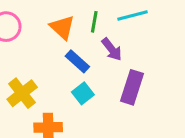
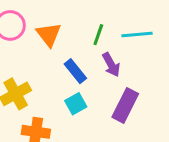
orange triangle: (62, 27) -> (49, 35), moved

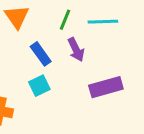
purple rectangle: (125, 105) -> (106, 87), moved, turned 44

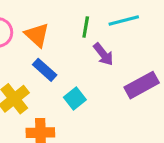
blue rectangle: (41, 54) -> (45, 70), moved

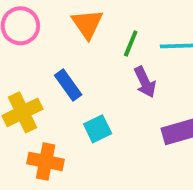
orange triangle: (37, 35) -> (87, 24), moved

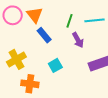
orange triangle: (87, 24) -> (35, 15), moved
blue rectangle: (68, 85) -> (44, 35), moved

